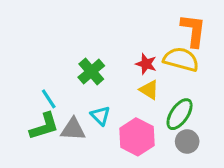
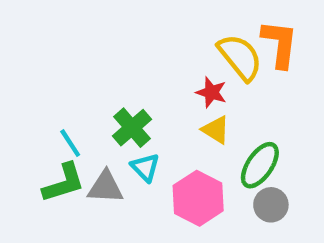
yellow semicircle: (181, 59) -> (240, 57), moved, turned 36
green cross: (91, 72) -> (132, 128), moved

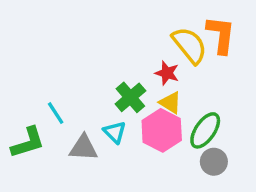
green cross: (132, 128) -> (130, 97), moved
green L-shape: (64, 183) -> (28, 143), moved
pink hexagon: (198, 198) -> (162, 130), moved

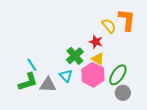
yellow semicircle: (190, 45) -> (109, 26), size x0.7
green L-shape: (28, 143) -> (28, 82), moved

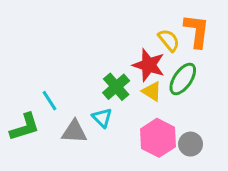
red star: (96, 42) -> (149, 65), size x1.5
pink hexagon: (93, 75) -> (158, 138), moved
green ellipse: (118, 75) -> (183, 79), moved
green L-shape: (28, 82) -> (25, 127), moved

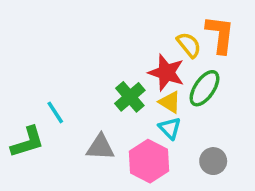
cyan triangle: (102, 118) -> (170, 128), moved
gray triangle: (74, 132) -> (100, 147), moved
pink hexagon: (158, 138) -> (149, 161), moved

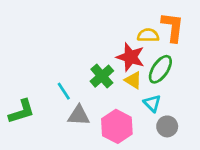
yellow semicircle: (189, 45) -> (148, 35), turned -50
cyan line: (55, 112) -> (64, 91), moved
cyan triangle: (170, 128) -> (152, 103), moved

